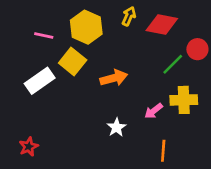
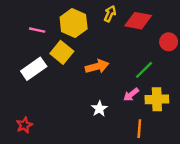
green line: (173, 64) -> (144, 70), moved
yellow cross: (184, 100) -> (157, 99), moved

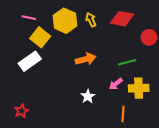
yellow arrow: (110, 14) -> (91, 20), moved, turned -48
pink line: (37, 30) -> (29, 18), moved
yellow square: (62, 52) -> (40, 37), moved
green line: (144, 70) -> (127, 62), turned 30

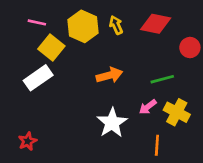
yellow cross: (139, 88) -> (177, 112), turned 30
white star: (88, 96) -> (112, 123), size x1.6

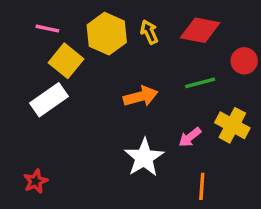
green line: (162, 79) -> (200, 83), moved
yellow cross: (177, 112) -> (232, 125), moved

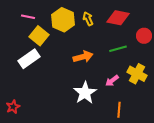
red star: (35, 181) -> (13, 107), moved

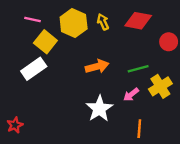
green line: (118, 49) -> (138, 69), moved
yellow cross: (137, 74) -> (160, 86), turned 30

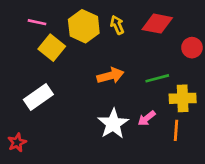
white rectangle: (34, 69) -> (38, 97), moved
yellow cross: (160, 86) -> (183, 98), turned 30
pink arrow: (131, 95) -> (147, 118), moved
orange line: (139, 129) -> (176, 130), moved

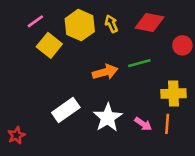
pink line: (37, 22) -> (35, 21), turned -48
green line: (157, 78) -> (139, 63), moved
white rectangle: (38, 97) -> (66, 110), moved
pink arrow: (147, 118) -> (143, 124), moved, turned -108

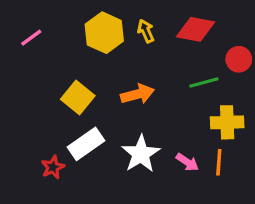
pink line: (35, 21) -> (31, 38), moved
yellow square: (49, 45) -> (78, 97), moved
green line: (139, 63) -> (204, 82), moved
red star: (16, 135) -> (53, 167), moved

